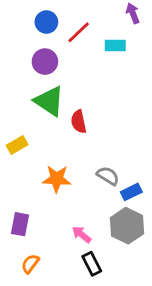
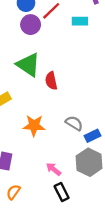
purple circle: (45, 62) -> (31, 25), moved

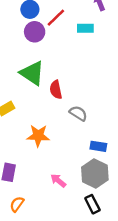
gray semicircle: (74, 123) -> (78, 113), moved
blue rectangle: (92, 136) -> (98, 146), turned 35
black rectangle: (62, 192) -> (92, 204), moved

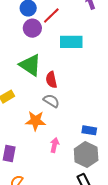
cyan rectangle: (85, 28) -> (71, 42), moved, size x1.5
gray semicircle: (78, 113) -> (51, 101), moved
pink arrow: (58, 181) -> (54, 145), moved, turned 64

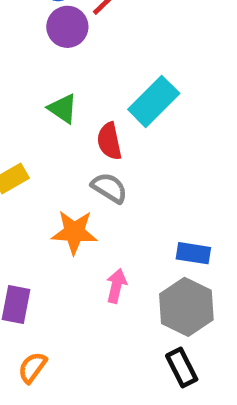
cyan rectangle: (71, 42) -> (154, 101), moved, turned -45
green triangle: (30, 65) -> (63, 108), size x0.6

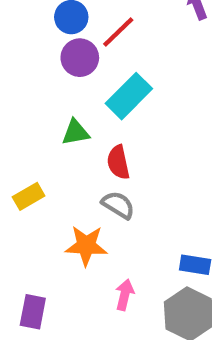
cyan rectangle: (154, 101) -> (129, 96), moved
green triangle: (63, 108) -> (76, 132), turned -44

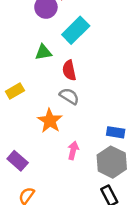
orange star: (86, 246) -> (50, 121), turned 30
purple rectangle: (33, 312) -> (18, 161), turned -60

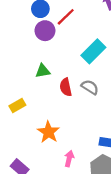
cyan rectangle: (76, 30) -> (93, 51), moved
gray semicircle: (69, 96) -> (90, 87), moved

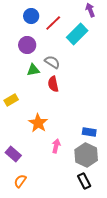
purple circle: (45, 31) -> (27, 45), moved
cyan rectangle: (93, 51) -> (77, 34), moved
gray semicircle: (90, 87) -> (52, 62), moved

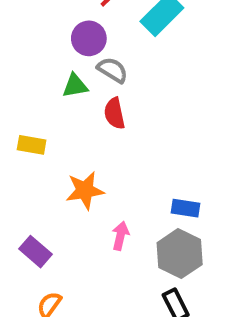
purple circle: (27, 45) -> (89, 38), moved
yellow rectangle: (11, 100) -> (32, 145), turned 40
orange star: (38, 123) -> (85, 190), turned 30

